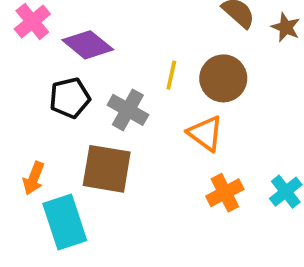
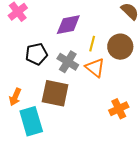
purple diamond: (88, 45) -> (68, 25), moved, turned -52
orange triangle: (205, 133) -> (95, 68), moved

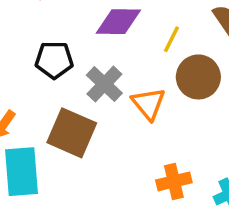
yellow line: (92, 44) -> (171, 39), moved

